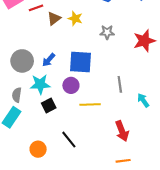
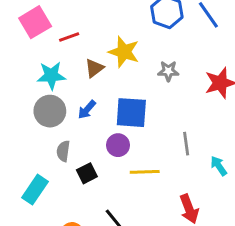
brown triangle: (54, 18) -> (94, 68), moved
yellow star: (75, 18) -> (124, 52), size x1.5
cyan star: (40, 84) -> (51, 76), moved
gray semicircle: (17, 95) -> (63, 151), moved

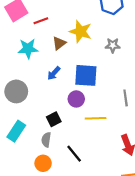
gray circle: (50, 111) -> (16, 91), moved
gray semicircle: (63, 151) -> (46, 140), moved

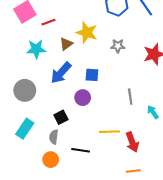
blue arrow: (54, 73) -> (61, 73), size x1.6
blue square: (86, 75) -> (92, 75), size x0.6
yellow line: (96, 118) -> (109, 132), moved
black line: (74, 154) -> (81, 150), turned -42

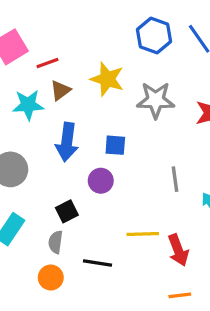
brown triangle: (66, 44) -> (60, 90), moved
gray star: (118, 46) -> (156, 100), size x1.6
blue arrow: (61, 73) -> (67, 142), turned -35

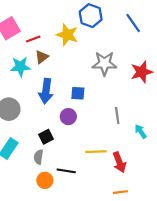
blue hexagon: (154, 36) -> (91, 16), moved
yellow star: (107, 79) -> (67, 35), moved
orange circle: (51, 278) -> (45, 180), moved

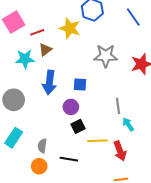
cyan arrow: (141, 131) -> (128, 124), moved
black square: (46, 137) -> (78, 126), moved
orange circle: (45, 180) -> (39, 166), moved

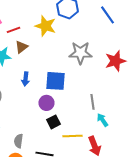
blue arrow: (49, 82) -> (25, 79), size x0.6
blue square: (80, 84) -> (55, 81), size x1.5

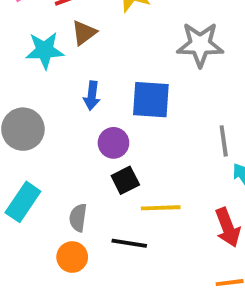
purple circle: (46, 103) -> (113, 143), moved
black square: (53, 122) -> (125, 180), moved
yellow line: (72, 136) -> (161, 208), moved

